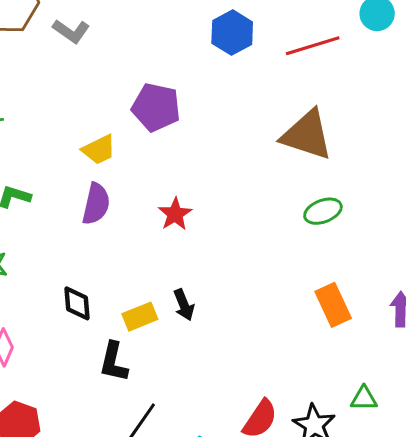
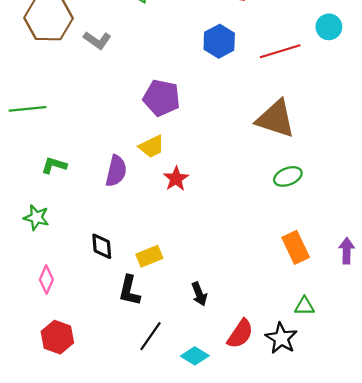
yellow trapezoid: (99, 150) -> (152, 147), moved
black arrow: (184, 305) -> (199, 294), moved
green triangle: (364, 399) -> (304, 306), moved

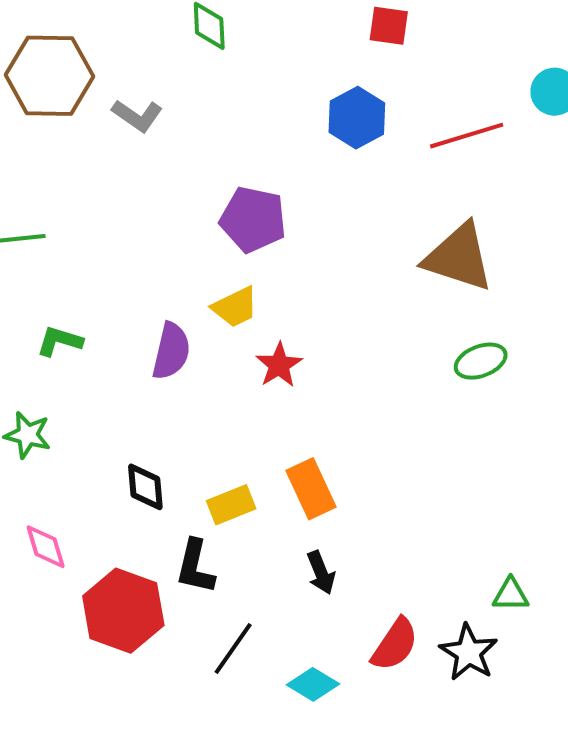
orange rectangle: (296, 247) -> (311, 489), moved
pink diamond: (46, 280) -> (46, 547), turned -40
red hexagon: (57, 337) -> (123, 611), moved, size x1.4

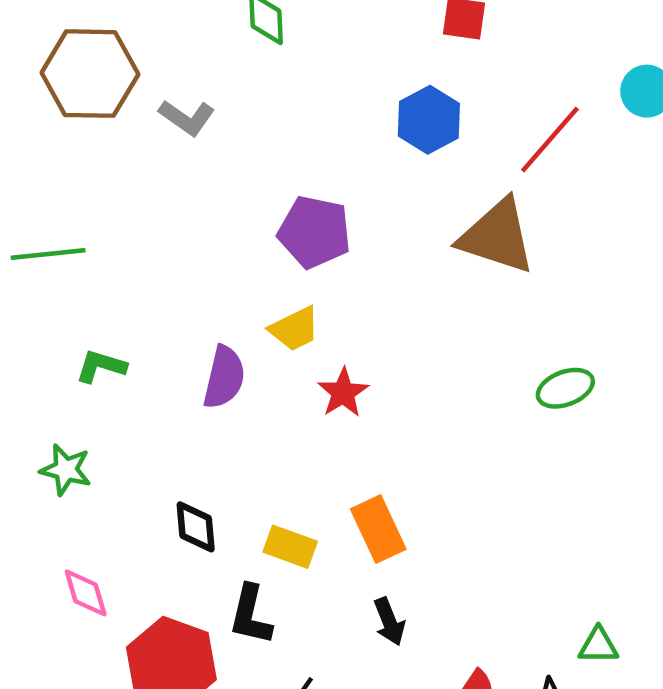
red line: (467, 136) -> (550, 140), turned -32
brown triangle: (459, 257) -> (497, 236), moved
yellow rectangle: (231, 505) -> (290, 547), turned 42

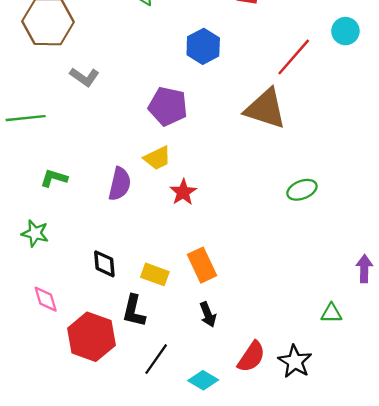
gray L-shape: (187, 118) -> (84, 77), moved
blue hexagon: (429, 120) -> (203, 46), moved
green triangle: (598, 646) -> (331, 313), moved

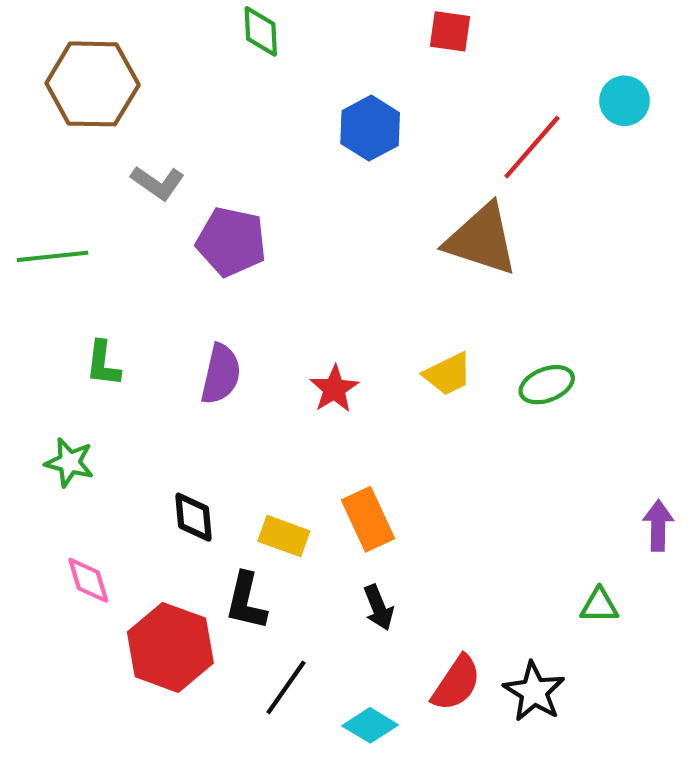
purple pentagon: (168, 106) -> (231, 242), moved
yellow trapezoid: (157, 158) -> (448, 374), moved
green L-shape: (54, 178) -> (103, 364), turned -100

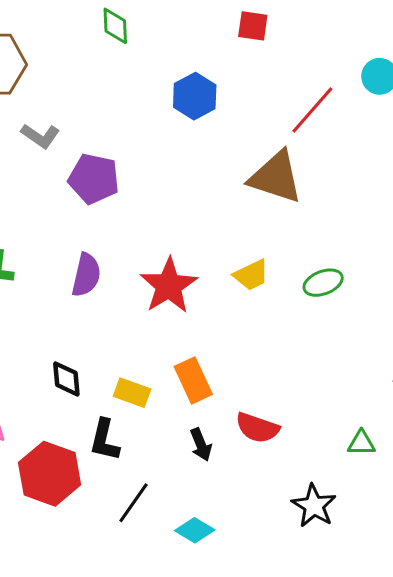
red star: (334, 389) -> (169, 286), size x1.6
red semicircle: (456, 683) -> (257, 428), moved, turned 75

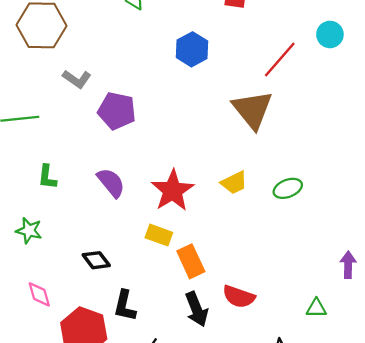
brown triangle: (276, 177) -> (252, 110), turned 33
purple semicircle: (86, 275) -> (111, 183), turned -52
black diamond: (66, 379) -> (96, 260), turned -32
yellow rectangle: (132, 393) -> (159, 235), moved
black arrow: (201, 445) -> (197, 309), size x1.4

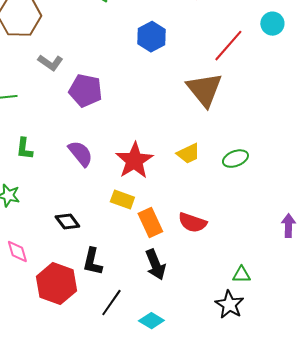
red semicircle: (239, 297) -> (192, 223), moved
green triangle: (316, 308) -> (241, 275), moved

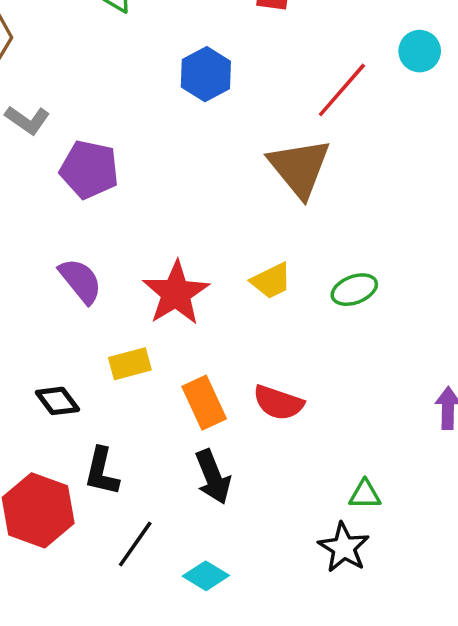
yellow rectangle: (122, 200) -> (130, 364), moved, turned -35

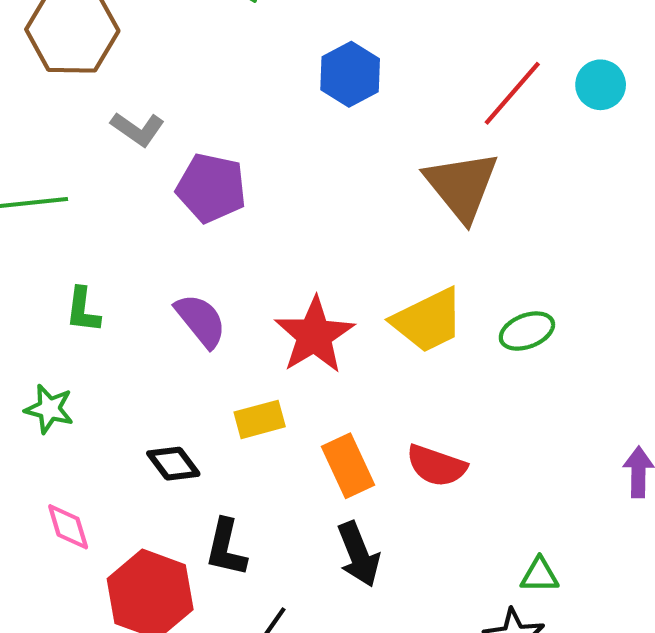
cyan circle: (420, 51) -> (601, 85), moved
yellow trapezoid: (271, 281) -> (428, 320), size x1.5

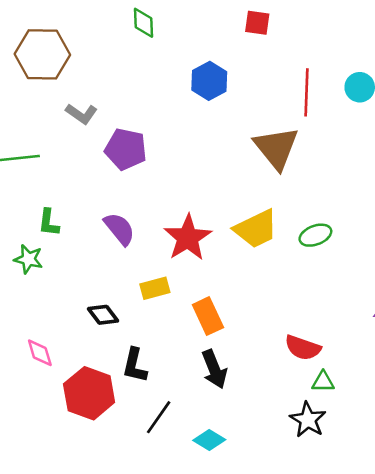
red line: (512, 93) -> (307, 92), turned -39
green star: (49, 409) -> (28, 259), moved
red semicircle: (436, 466) -> (303, 348), moved

